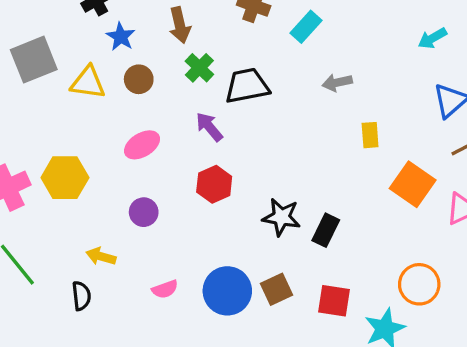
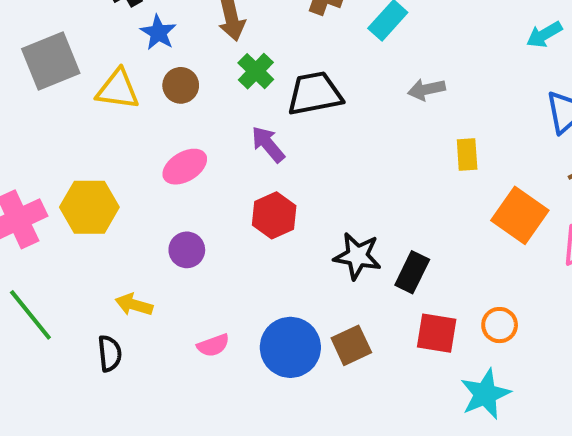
orange circle: (419, 284) -> (500, 325), moved, size x0.7
red square: (334, 301) -> (437, 333), moved

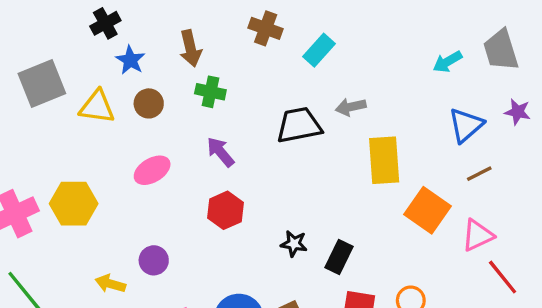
green cross: (256, 71) -> (210, 92), turned -32
black trapezoid: (315, 93) -> (299, 125), moved
yellow rectangle: (467, 154) -> (384, 160), size x1.8
purple circle: (187, 250) -> (154, 260), moved
black star: (357, 256) -> (294, 244), size x0.7

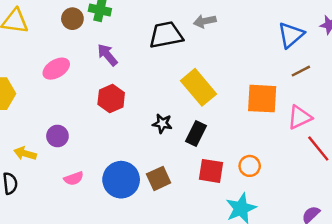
brown circle: (149, 103) -> (72, 19), moved
yellow rectangle: (384, 160) -> (199, 87), moved, turned -36
orange square: (427, 210) -> (262, 99), turned -32

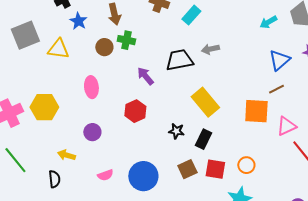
purple arrow: (107, 55) -> (145, 76), moved
pink ellipse: (56, 69) -> (91, 87), turned -65
brown line: (301, 71) -> (276, 89), moved
purple circle: (57, 136) -> (92, 132), moved
brown square: (159, 178) -> (187, 169), moved

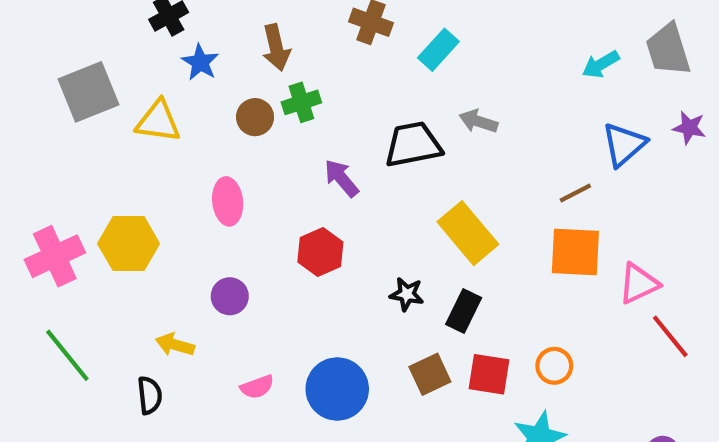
green cross: (126, 40) -> (301, 102), turned -30
gray arrow: (210, 49) -> (478, 121), turned 30
brown line: (276, 89) -> (575, 193), moved

